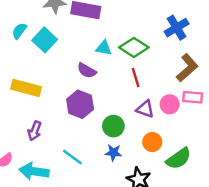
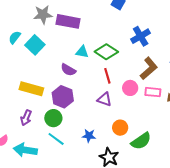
yellow rectangle: (26, 88) -> (31, 89), moved
pink circle: (170, 104) -> (130, 88), moved
purple triangle: (145, 109) -> (104, 99), moved
green circle: (113, 126) -> (53, 118), moved

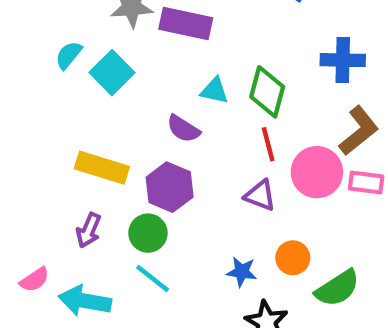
blue cross: (141, 36) -> (343, 60), turned 30
green diamond: (106, 52) -> (267, 92), turned 70
pink circle: (130, 88) -> (317, 172), size x1.5
blue star: (89, 136) -> (242, 272), moved

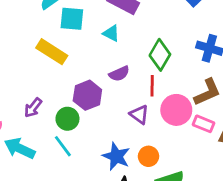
cyan square: (112, 73) -> (72, 19), turned 35
cyan triangle: (214, 91) -> (111, 33), moved
purple semicircle: (183, 129) -> (119, 74), moved, turned -72
yellow rectangle: (102, 168) -> (52, 52), moved
blue star: (242, 272) -> (116, 156), size x1.5

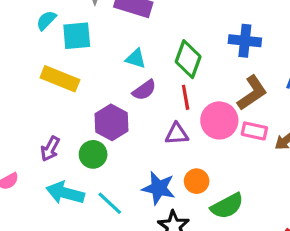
cyan triangle: (111, 33) -> (136, 58), moved
purple triangle: (139, 115) -> (177, 134), turned -30
cyan line: (63, 146) -> (110, 203), moved
cyan arrow: (20, 148) -> (65, 193), moved

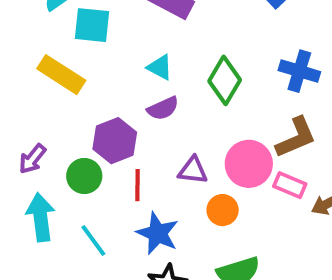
red line: (186, 97) -> (137, 185), moved
orange circle: (197, 181) -> (223, 210), moved
cyan arrow: (65, 193) -> (41, 217), turned 57

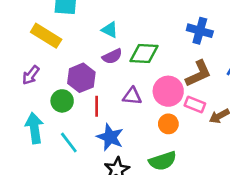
green diamond: (225, 80) -> (144, 53), moved, turned 64
purple arrow: (32, 159) -> (31, 75), moved
orange circle: (223, 210) -> (168, 124), moved

